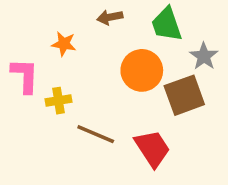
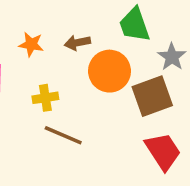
brown arrow: (110, 17) -> (77, 43), moved
yellow cross: (58, 101) -> (45, 98), moved
red trapezoid: (152, 148) -> (163, 151), moved

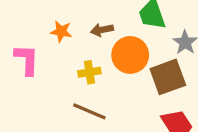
yellow cross: (45, 98) -> (89, 72), moved

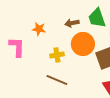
brown arrow: (102, 30) -> (72, 23), moved

